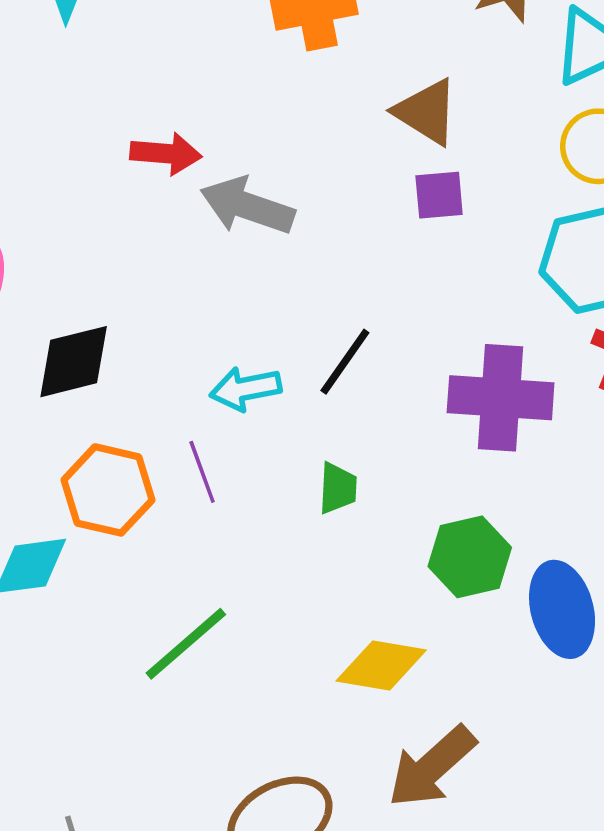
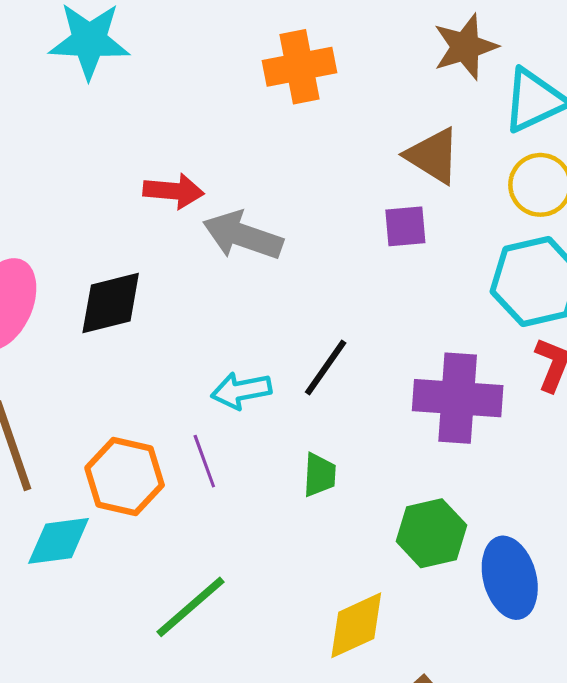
brown triangle: (426, 112) -> (433, 156), moved
black diamond: (74, 362) -> (111, 303), moved
yellow diamond: (381, 665) -> (356, 625), turned -34

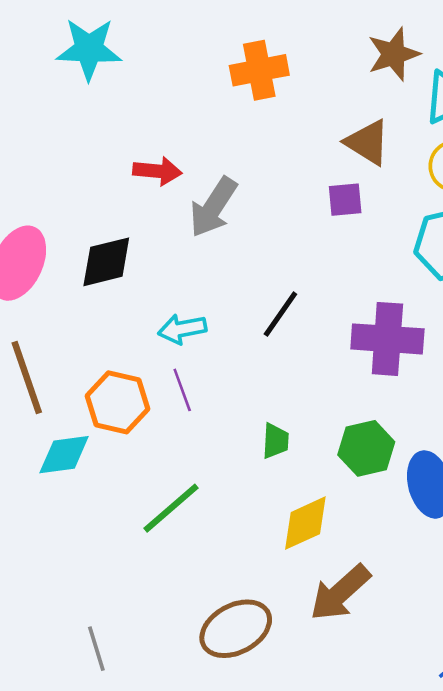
gray arrow: (243, 235) -> (213, 207), turned -76
cyan arrow: (241, 391) -> (182, 329), moved
green trapezoid: (319, 475) -> (275, 441), moved

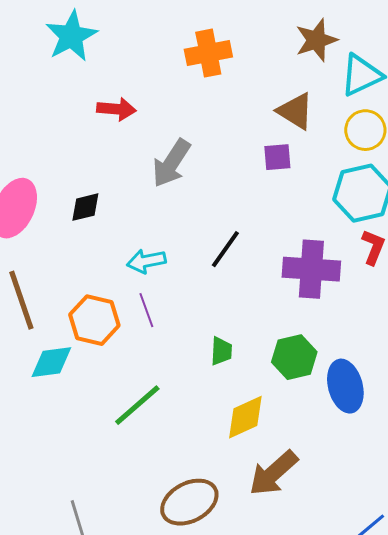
cyan star: (89, 49) -> (71, 36), turned -30
red arrow: (157, 171) -> (116, 109), moved
black diamond: (106, 262) -> (85, 207), size x0.7

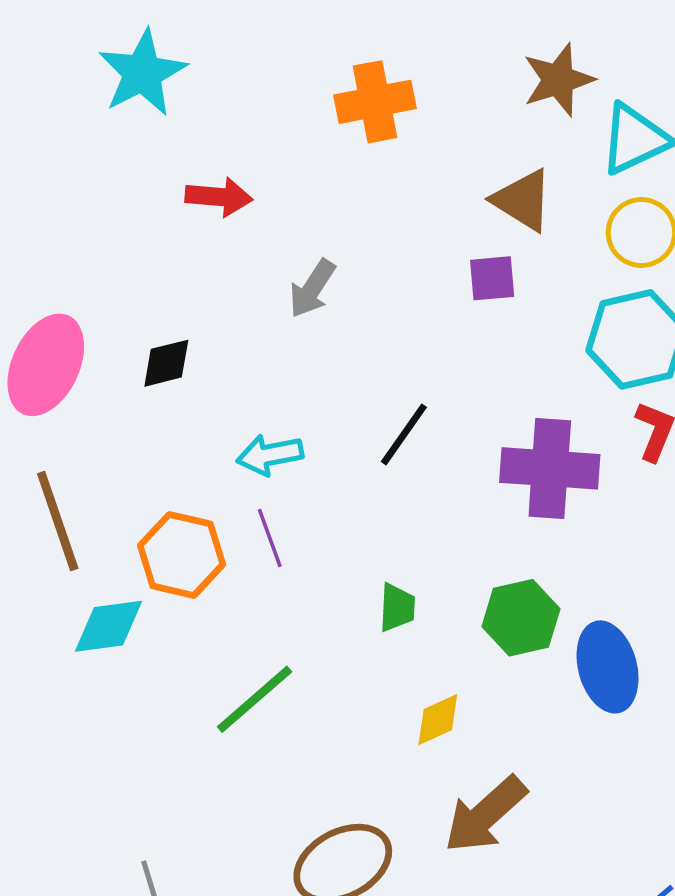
gray arrow: (171, 163) -> (312, 289), size x0.7
yellow diamond: (245, 417) -> (438, 720), size x0.7

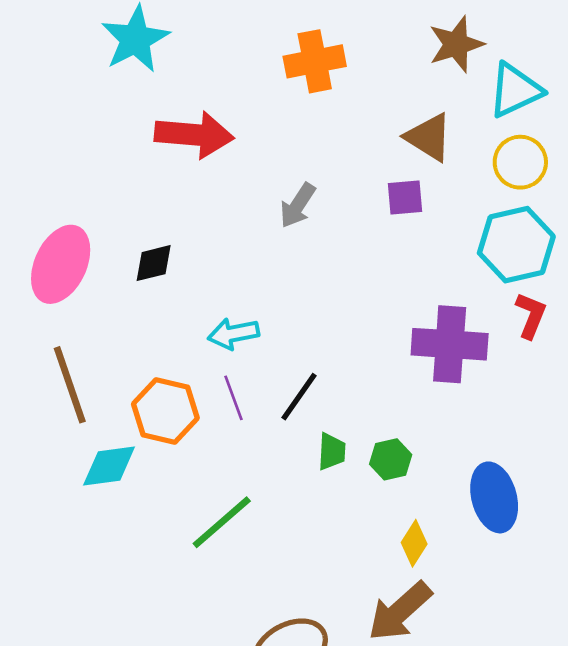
red arrow: (219, 197) -> (194, 135), size x1.5
gray arrow: (312, 289) -> (298, 205), moved
black line: (404, 434) -> (299, 397), moved
green hexagon: (521, 618) -> (391, 459), moved, size x0.7
yellow diamond: (438, 720) -> (414, 543), moved, turned -33

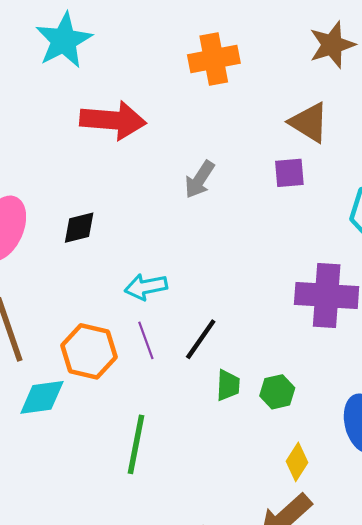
green line: (222, 522) -> (136, 444), turned -38

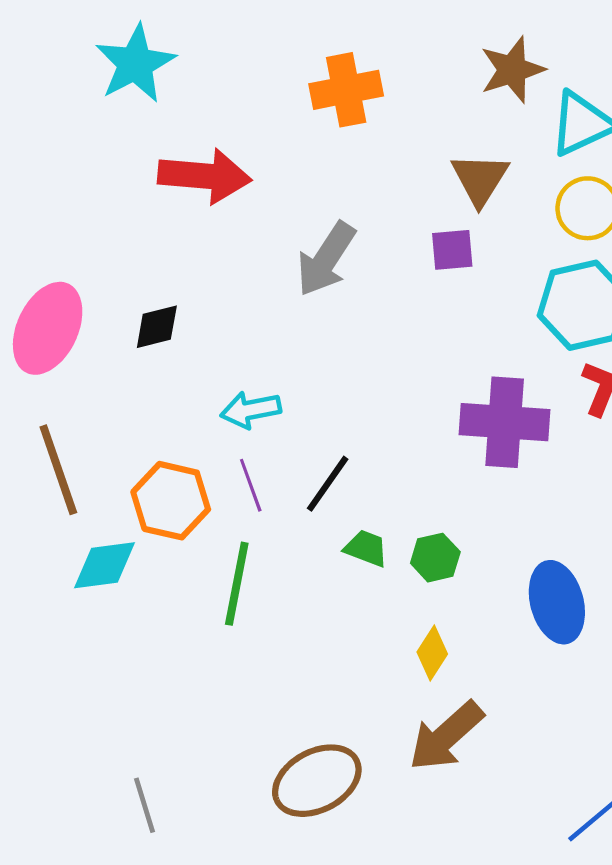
brown triangle: (309, 123) -> (480, 179), turned 30
gray arrow: (200, 179) -> (326, 259), size x1.4
green trapezoid: (228, 385) -> (366, 548), turned -72
green line: (136, 444) -> (237, 584), moved
yellow diamond: (297, 462) -> (432, 653), moved

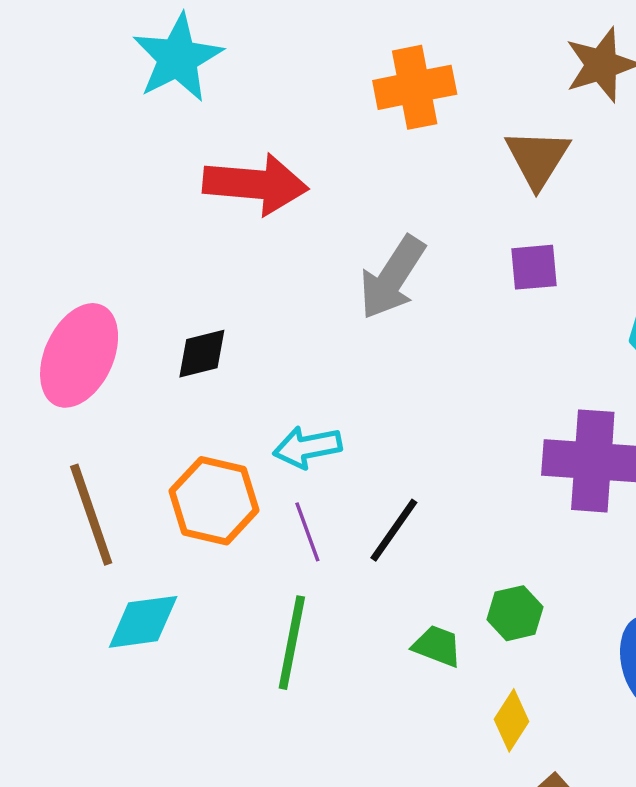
brown triangle: (480, 179) -> (537, 158), moved
orange hexagon: (171, 501) -> (214, 501), moved
green trapezoid: (366, 548) -> (437, 646), moved

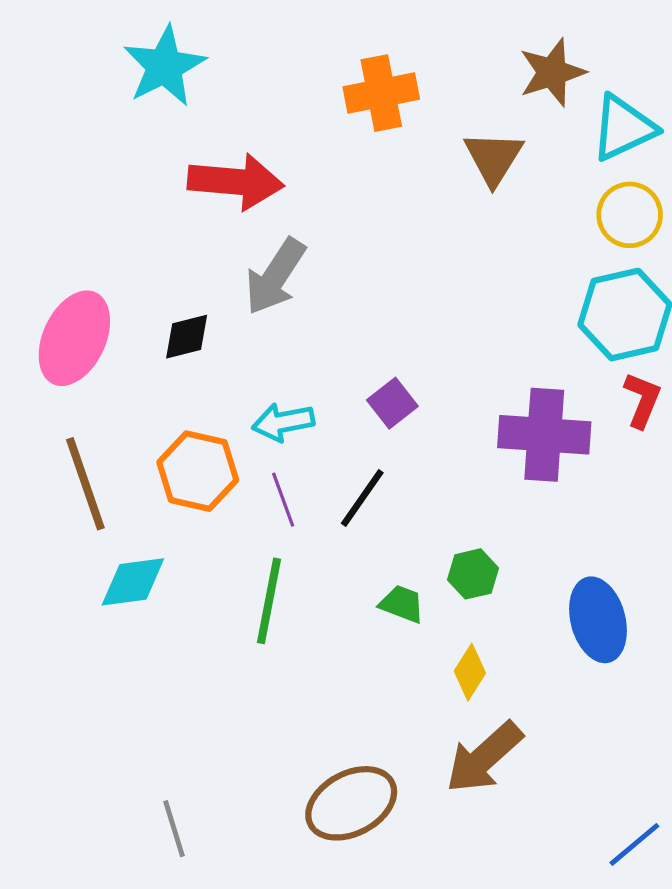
purple square: (534, 267) -> (392, 403), moved, turned -33
gray arrow: (392, 278) -> (275, 277), moved

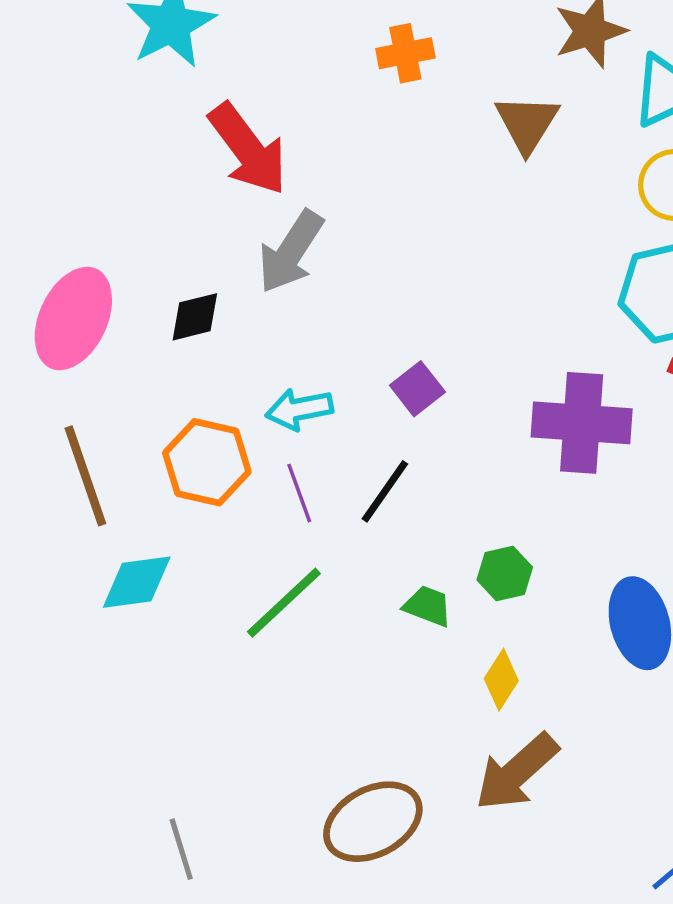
orange cross: (381, 93) -> (405, 53), size x0.7
red arrow: (236, 182) -> (248, 149), turned 48
green line: (269, 601) -> (284, 603), turned 36

